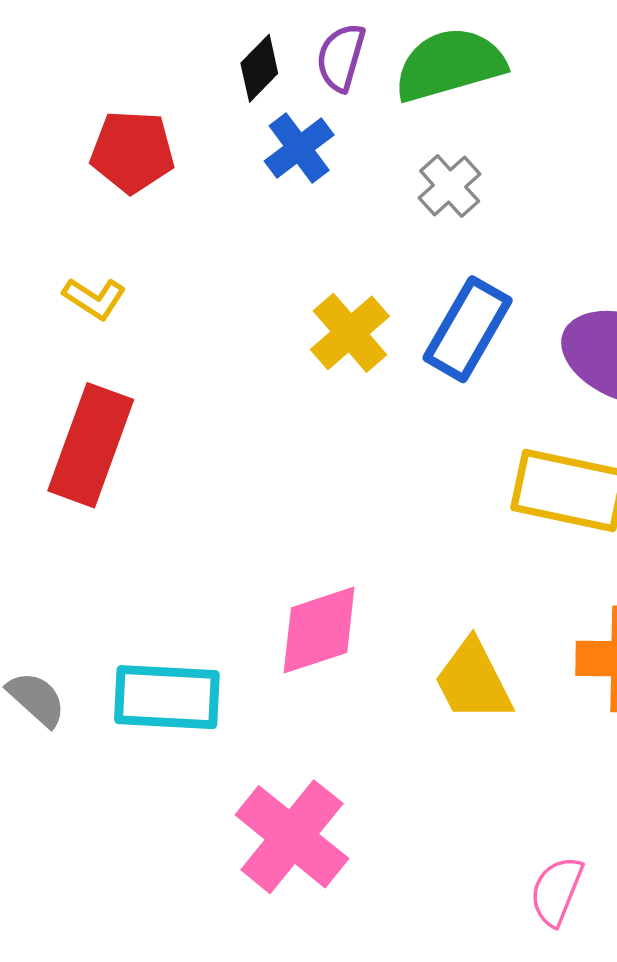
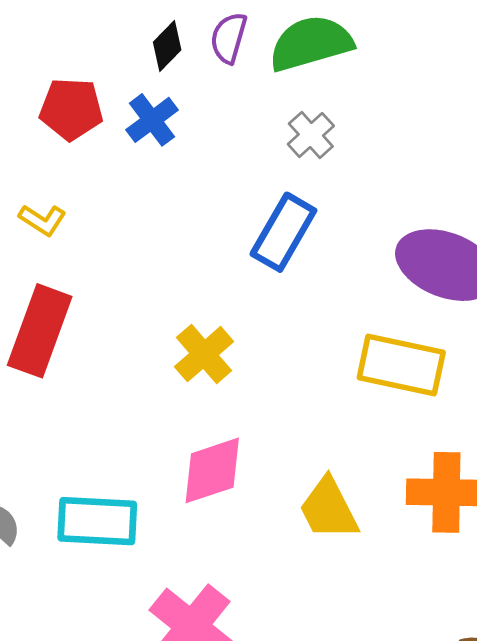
blue cross: (299, 148) -> (152, 120), moved
blue rectangle: (468, 329) -> (283, 232), moved
yellow cross: (350, 333) -> (204, 354), moved

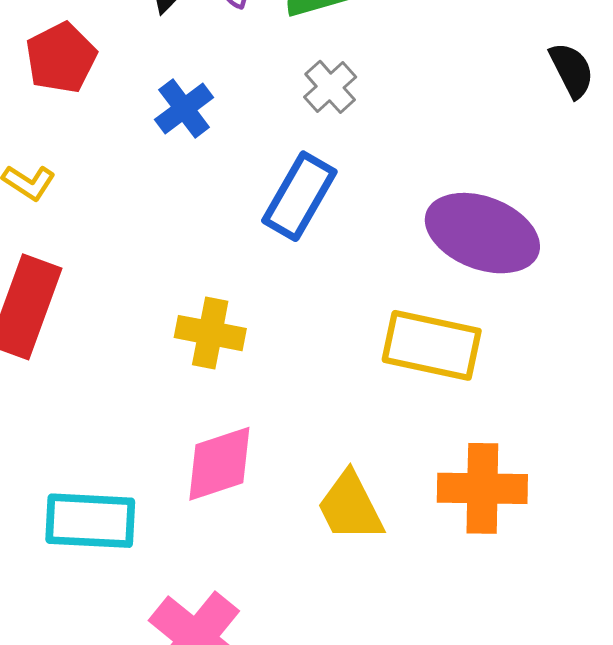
red pentagon: (71, 109) -> (61, 58), turned -30
blue cross: (152, 120) -> (184, 109), moved
yellow cross: (204, 354) -> (210, 333), turned -38

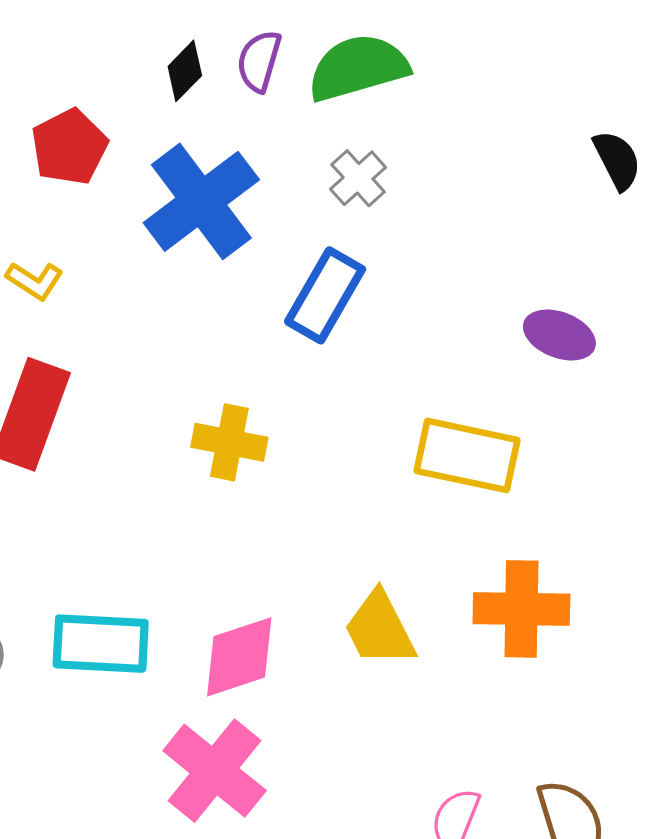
blue cross: (184, 109) -> (201, 201), size x1.8
purple ellipse: (482, 233) -> (559, 335), moved, size x0.6
pink diamond: (219, 464) -> (239, 657), moved

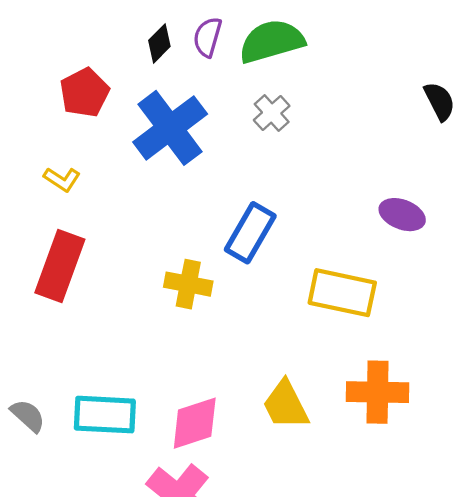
blue rectangle: (325, 295) -> (250, 233), moved

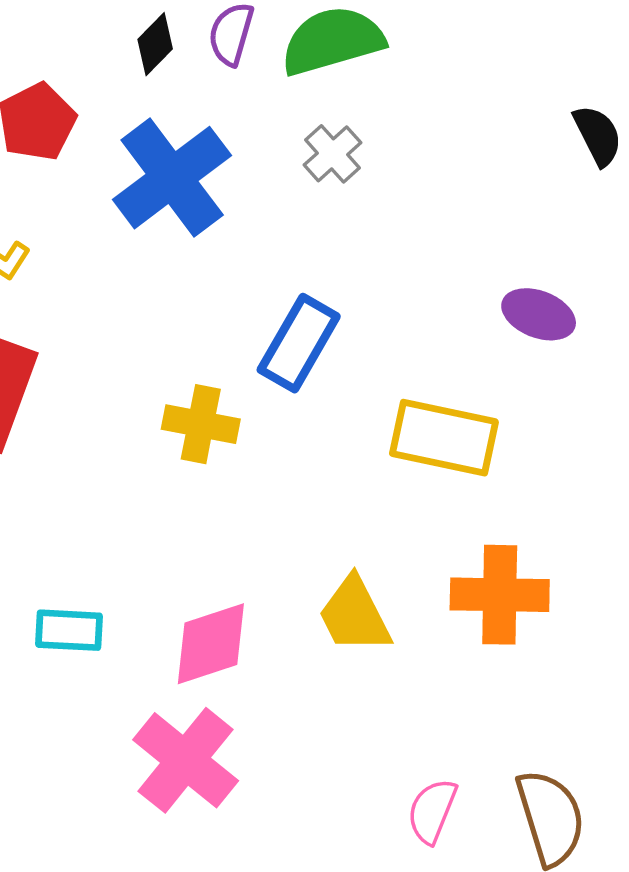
cyan rectangle: (105, 415) -> (69, 630), size x0.7

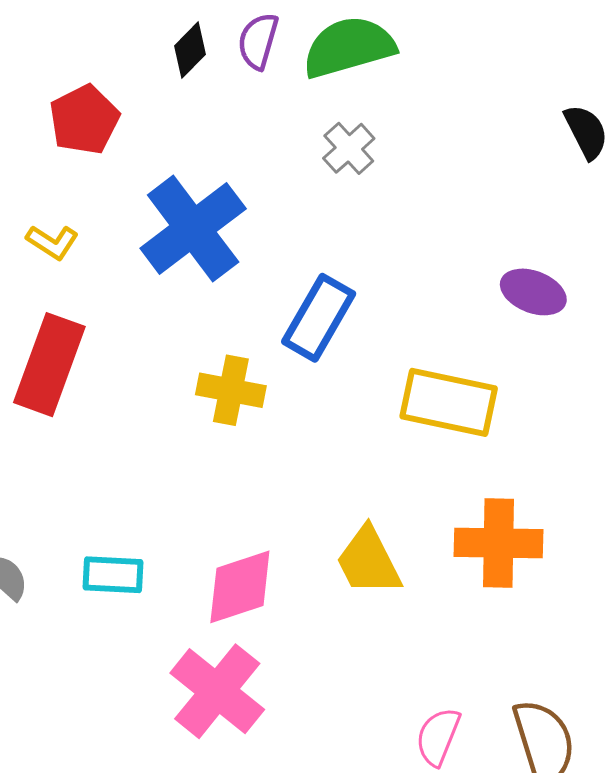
blue cross: (172, 178) -> (193, 228), moved

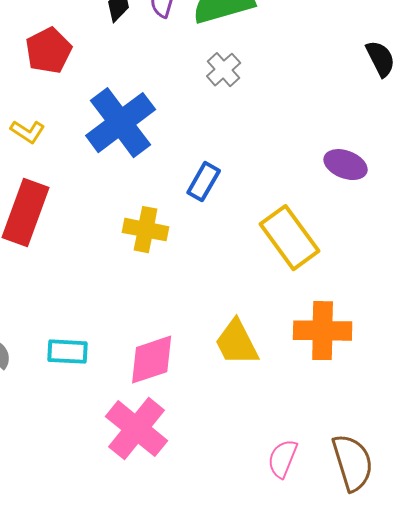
blue rectangle: (319, 318) -> (204, 182), size x0.7
yellow rectangle: (449, 402) -> (290, 238), turned 42

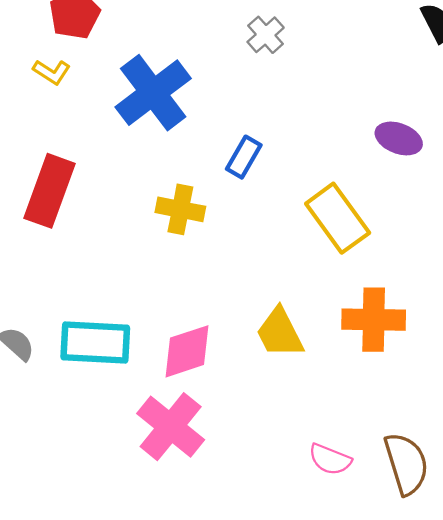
yellow L-shape: (28, 132) -> (52, 72), moved
cyan rectangle: (68, 352) -> (95, 343), size x1.6
pink semicircle: (283, 459) -> (330, 459), turned -90

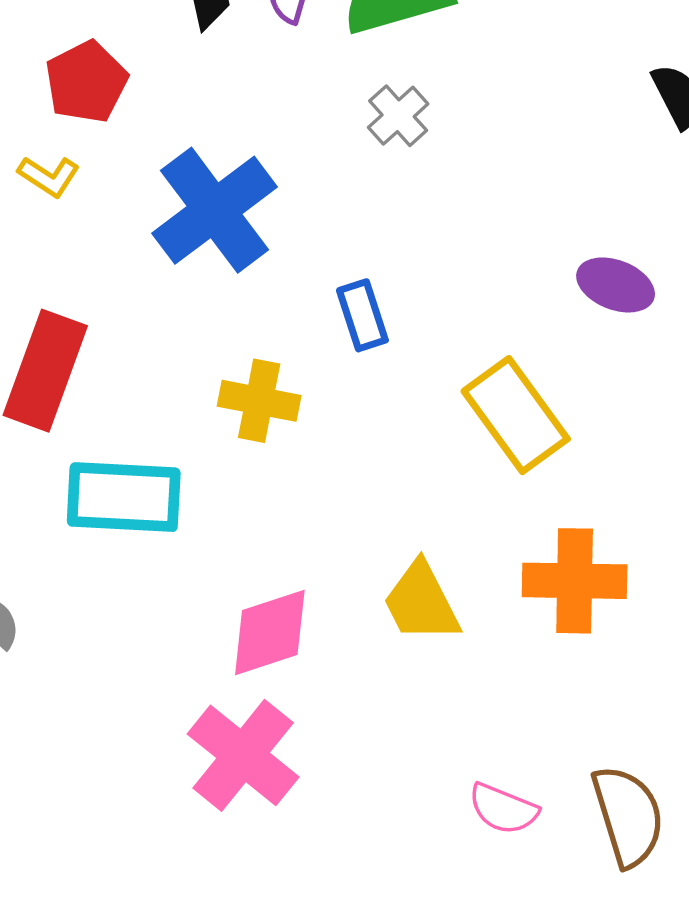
blue rectangle: (244, 157) -> (362, 315), turned -48
cyan rectangle: (95, 343) -> (124, 497), moved

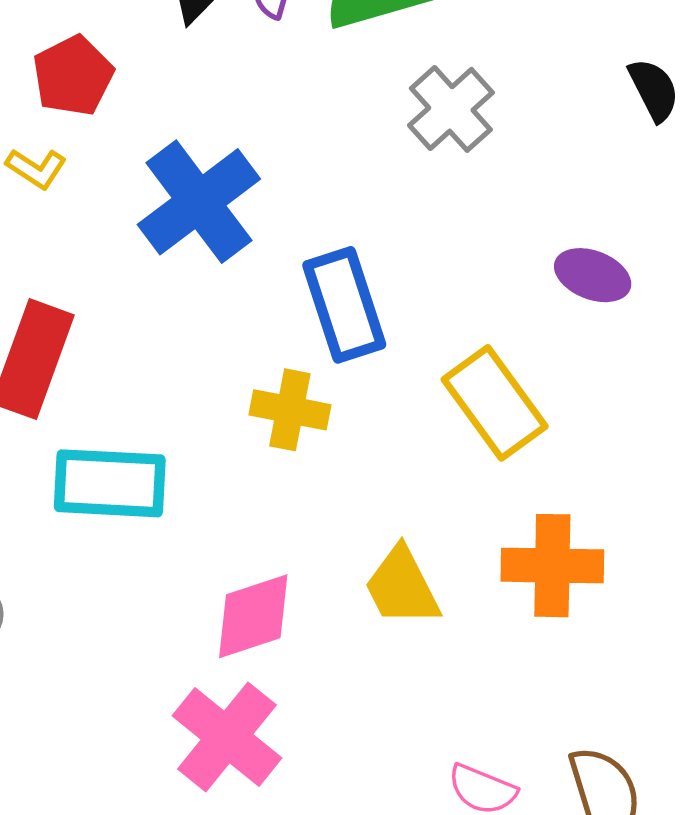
gray cross: (398, 116) -> (451, 109), moved, size x1.4
blue rectangle: (362, 315) -> (344, 305), size x1.6
yellow cross: (259, 401) -> (290, 410), moved

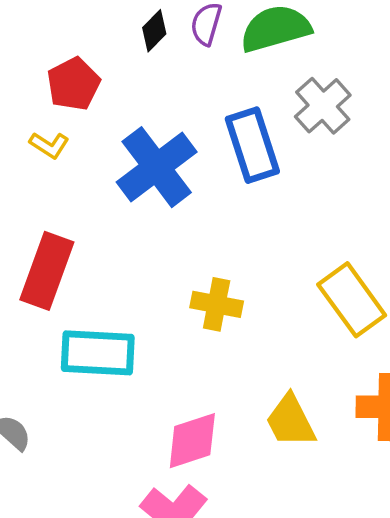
blue rectangle: (344, 305) -> (252, 145), moved

